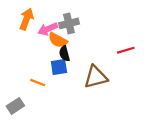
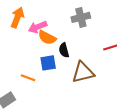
gray cross: (69, 23) -> (81, 17), moved
black semicircle: (64, 54) -> (64, 50), moved

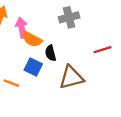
pink arrow: (38, 27) -> (22, 28), turned 102
blue square: (48, 63) -> (33, 67), turned 35

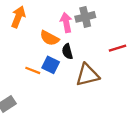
pink arrow: (22, 28) -> (66, 22), moved
orange line: (11, 83) -> (33, 70), moved

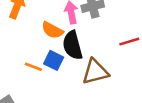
black semicircle: (67, 51) -> (73, 45), size x1.6

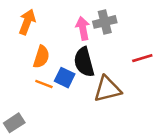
orange semicircle: (52, 30) -> (41, 57), moved, turned -100

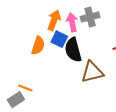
orange arrow: (27, 22) -> (54, 20), moved
blue square: (65, 78) -> (59, 39), moved
orange line: (44, 84) -> (25, 88), moved

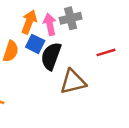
black semicircle: (73, 50) -> (51, 56), turned 35

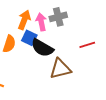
black semicircle: (51, 56) -> (42, 48), turned -80

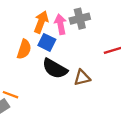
black semicircle: (42, 48) -> (55, 69), moved
brown triangle: (60, 69) -> (82, 78), size x0.7

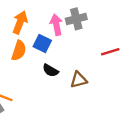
orange arrow: (41, 22) -> (20, 22), moved
black semicircle: (55, 69) -> (50, 70), size x0.6

